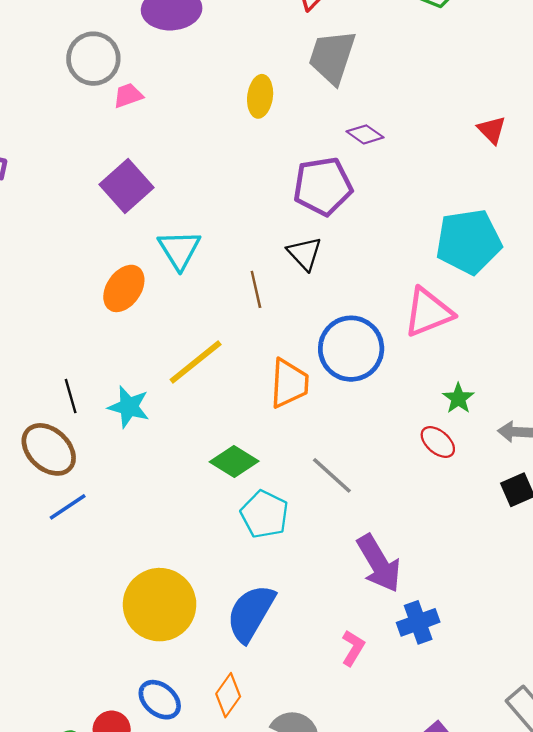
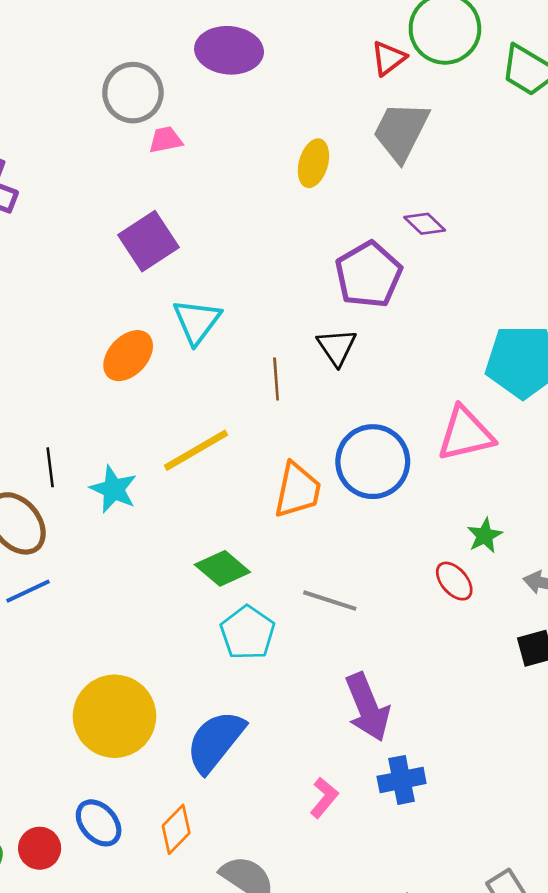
purple pentagon: (323, 186) -> (368, 275), turned -30
gray line: (332, 475) -> (330, 601), turned -33

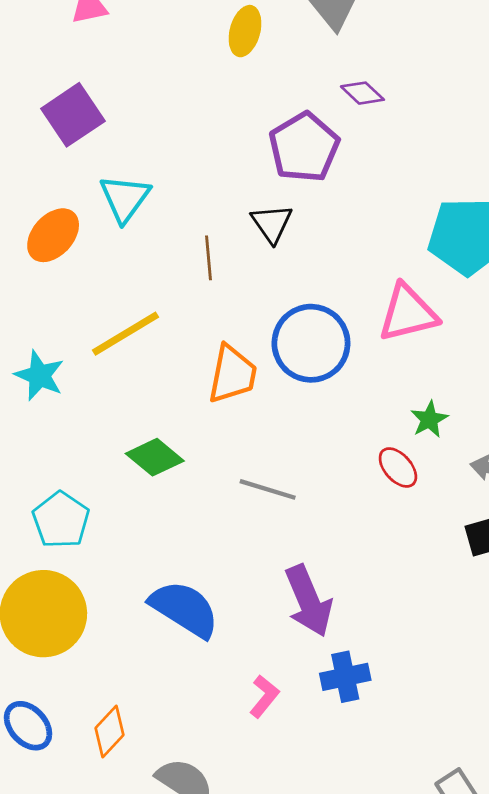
cyan pentagon: (248, 633) -> (61, 520), moved
blue semicircle: (215, 741) -> (184, 609), moved, turned 84

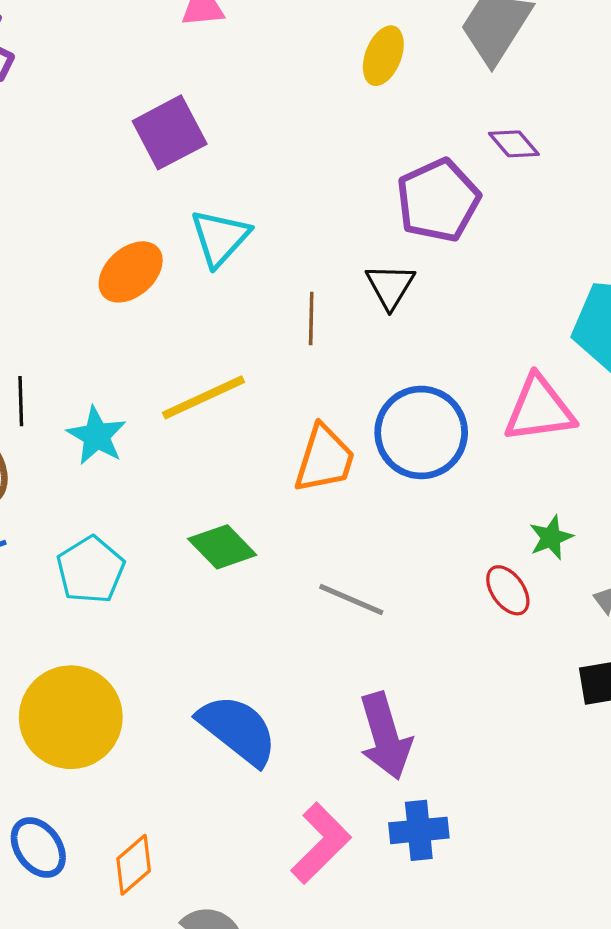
cyan pentagon: (61, 520) -> (91, 570), moved
pink L-shape: (264, 696) -> (321, 843), size x1.6

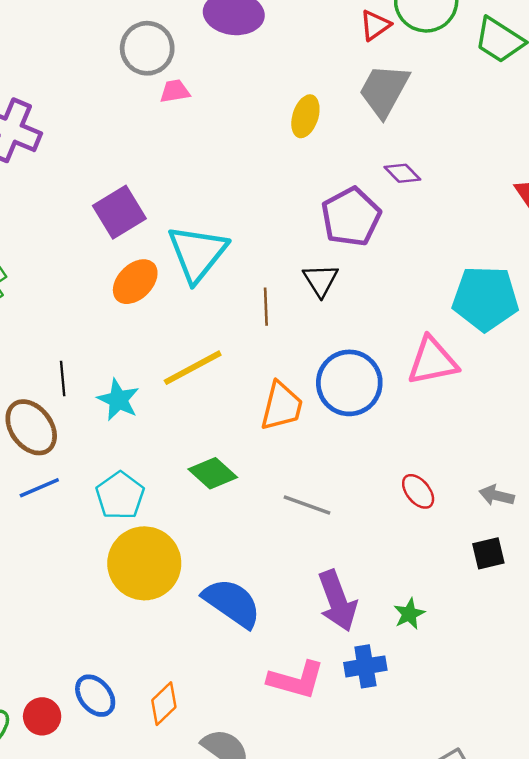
purple square: (170, 132) -> (119, 212), moved
cyan triangle: (220, 238) -> (197, 253), size x1.4
green star: (551, 537) -> (409, 614), moved
yellow circle: (71, 717) -> (144, 563), moved
pink L-shape: (321, 843) -> (296, 680), turned 64

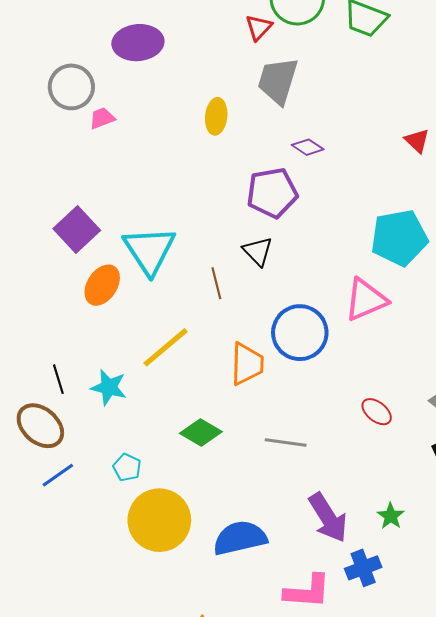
purple pentagon: (351, 217) -> (272, 193), turned 30
cyan pentagon: (120, 496) -> (127, 467), size x0.7
blue semicircle: (232, 603) -> (240, 538), turned -36

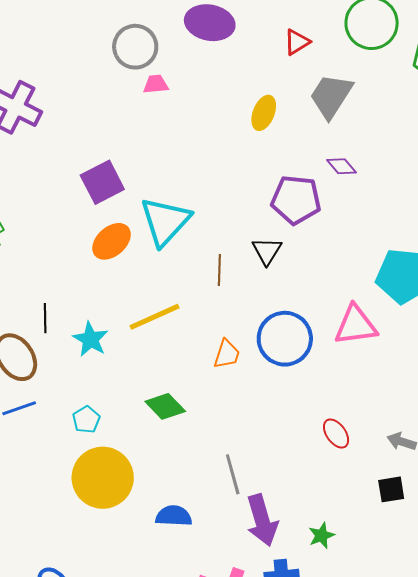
red triangle: (259, 28) -> (297, 42), moved
orange trapezoid: (247, 364) -> (227, 354), size x0.7
gray line: (286, 443) -> (233, 474), moved, turned 51
blue semicircle: (240, 538) -> (174, 516), size x0.7

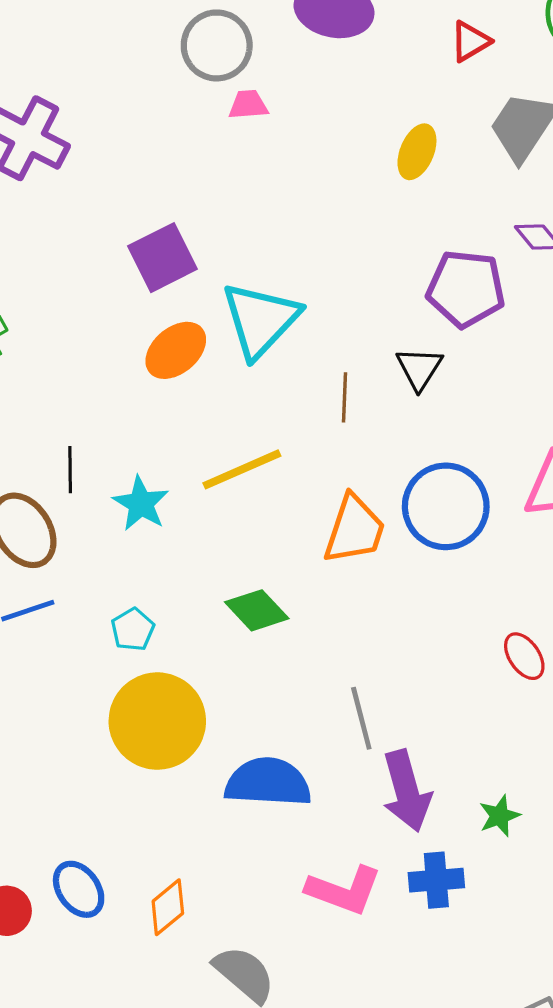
orange trapezoid: (227, 354) -> (354, 529), size x1.5
blue semicircle: (174, 516) -> (268, 782), size x1.5

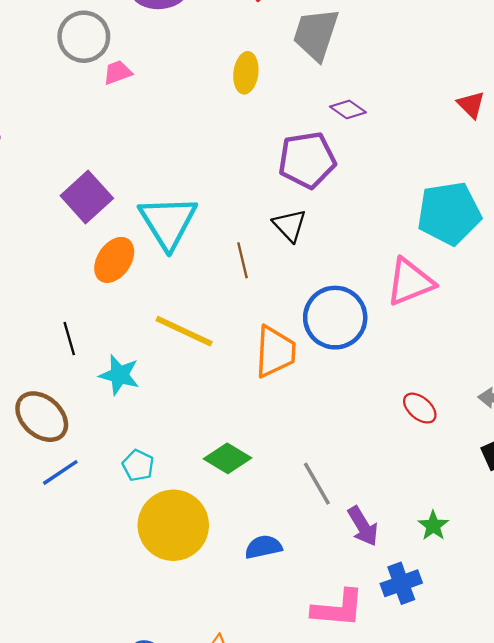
yellow line: (242, 469) -> (184, 331), turned 64
black line: (70, 470) -> (69, 339), moved
green diamond: (257, 610) -> (227, 458), moved
blue semicircle: (268, 782) -> (263, 547), size x0.6
purple arrow: (407, 791) -> (363, 526), size x0.7

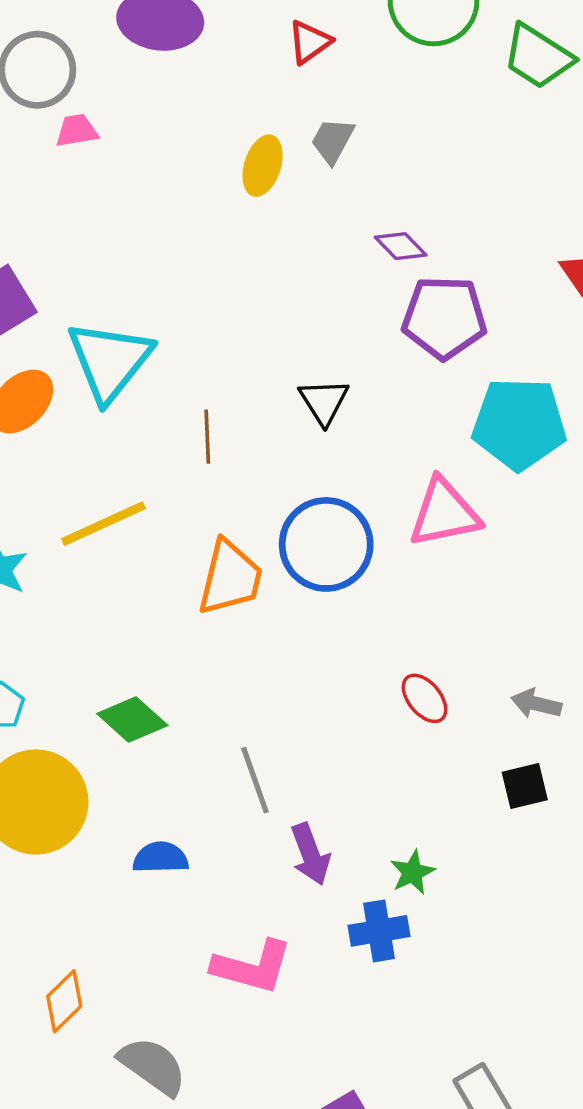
gray trapezoid: (316, 34) -> (332, 141), moved, size x0.6
purple pentagon: (307, 160) -> (444, 318), moved
black triangle: (290, 225) -> (324, 402), moved
yellow line: (184, 331) -> (104, 524), turned -60
blue cross: (401, 583) -> (379, 931), moved

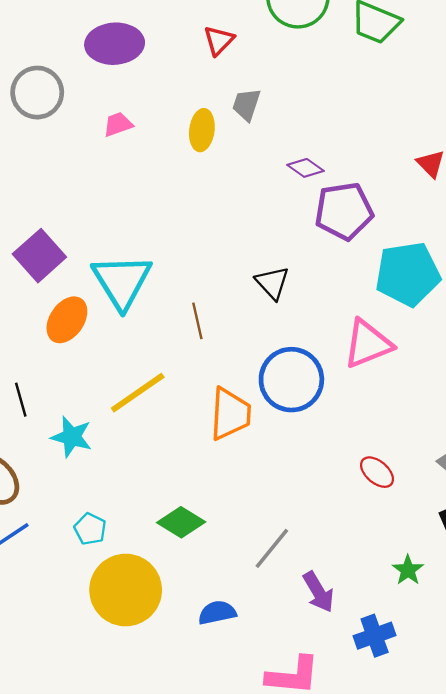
pink trapezoid: (77, 131) -> (118, 124), moved
gray line: (255, 780) -> (272, 548), turned 69
green star: (413, 872) -> (408, 570), moved

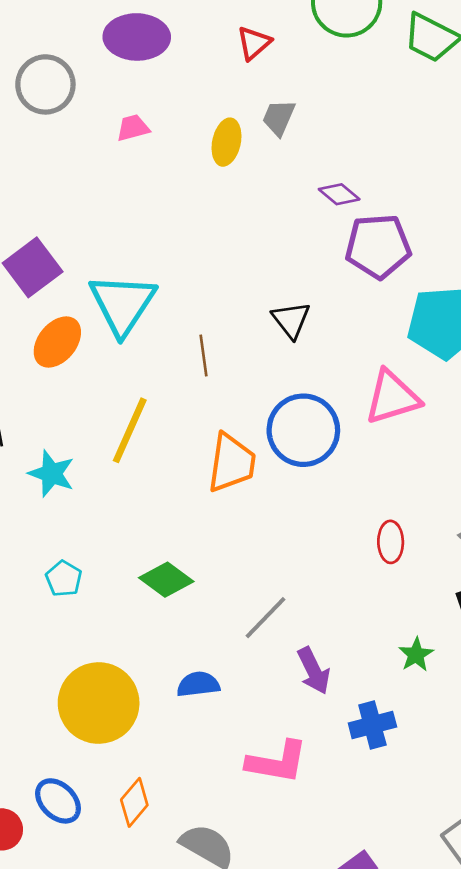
yellow line: (138, 393) -> (130, 430), turned -36
red ellipse: (377, 472) -> (391, 542), turned 44
yellow circle: (126, 590) -> (99, 703), moved

